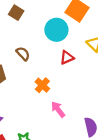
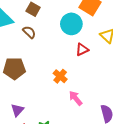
brown semicircle: (23, 54) -> (29, 32), moved

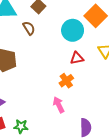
orange cross: (60, 76) -> (66, 81), moved

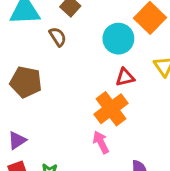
orange cross: (66, 81) -> (111, 109), size x1.6

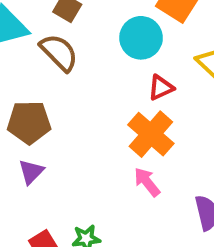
brown semicircle: (58, 37) -> (59, 52), size x1.5
purple triangle: (17, 140) -> (31, 172), moved

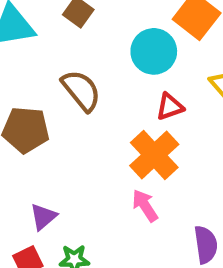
brown semicircle: (59, 52) -> (81, 90), moved
purple triangle: (31, 172) -> (43, 217), moved

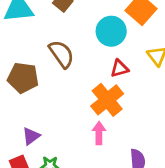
pink arrow: (145, 206) -> (99, 133), turned 30

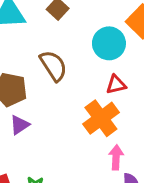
pink arrow: (99, 133) -> (116, 157), moved
purple triangle: (31, 136) -> (20, 125), moved

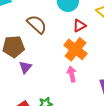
pink arrow: (116, 157) -> (72, 74), moved

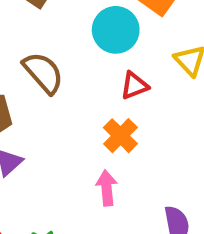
orange cross: (75, 49) -> (120, 136), size x0.7

